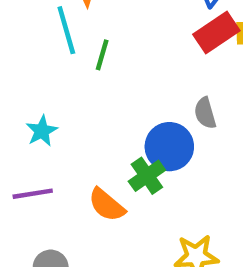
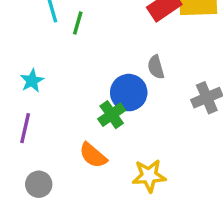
purple line: (33, 194) -> (25, 128), turned -68
orange semicircle: (107, 205) -> (93, 155), moved

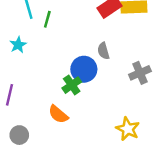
cyan star: (32, 81) -> (18, 45), moved
yellow star: (149, 176) -> (128, 129), moved, turned 30

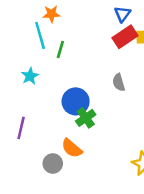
blue circle: (84, 69) -> (76, 101), moved
gray circle: (19, 135) -> (53, 164), moved

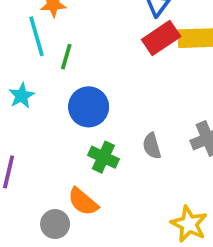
gray semicircle: (119, 82) -> (152, 146), moved
blue circle: (76, 101) -> (89, 107), moved
green cross: (86, 118) -> (103, 157), turned -30

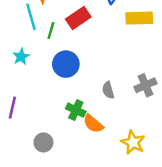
red rectangle: (161, 38) -> (78, 18), moved
green cross: (103, 157) -> (76, 110), moved
orange semicircle: (83, 202) -> (93, 124), moved

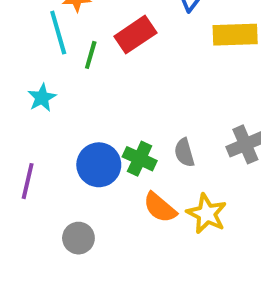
blue circle: (66, 64) -> (99, 165), moved
green cross: (76, 110) -> (140, 159), moved
yellow star: (133, 142) -> (207, 214), moved

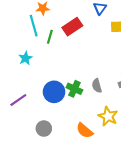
purple line: (28, 181) -> (18, 100), turned 42
orange semicircle: (160, 208) -> (85, 131), moved

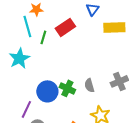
cyan star: (25, 58) -> (19, 58), size x1.5
purple line: (18, 100) -> (26, 109), moved, turned -30

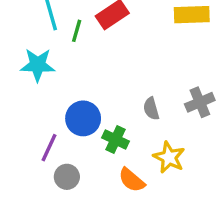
cyan star: (19, 58) -> (38, 65), turned 30
green cross: (67, 88) -> (116, 140), moved

